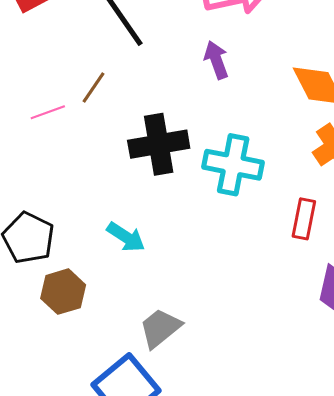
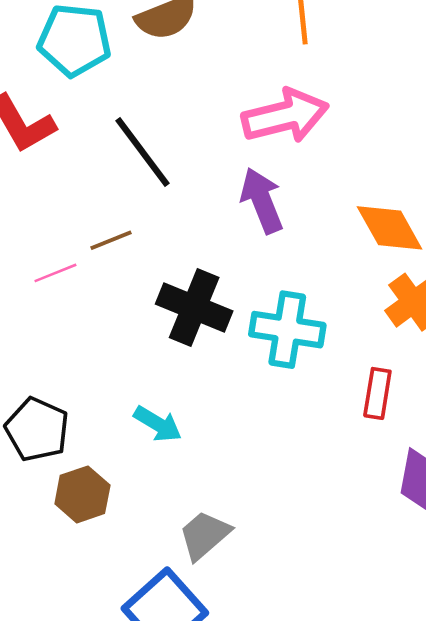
purple arrow: (216, 60) -> (262, 201), size x1.4
brown line: (94, 87) -> (111, 240), turned 36
black cross: (159, 144) -> (194, 308), turned 34

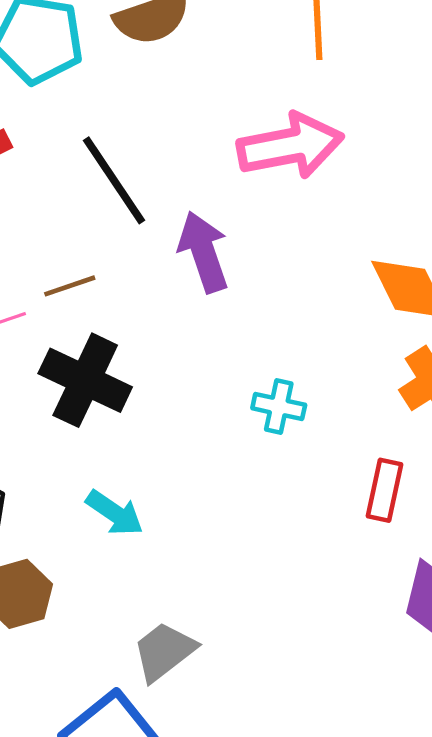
purple arrow: (262, 201) -> (203, 252), moved
black cross: (194, 308) -> (85, 380), moved
cyan cross: (287, 330) -> (279, 407), size x0.6

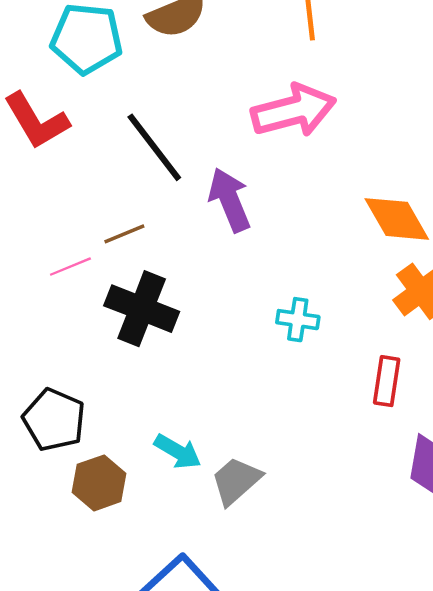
cyan arrow: (115, 513) -> (178, 452), moved
gray trapezoid: (164, 651) -> (236, 481), moved

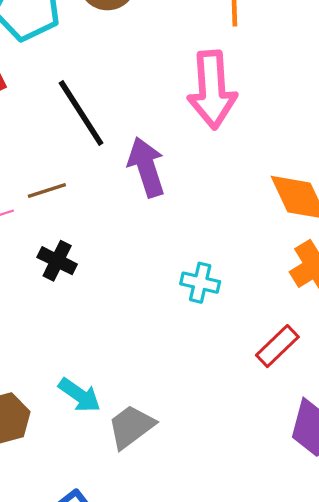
pink arrow: (294, 111) -> (212, 90), turned 96
black cross: (142, 309) -> (57, 261), size x0.6
red rectangle: (387, 381) -> (277, 346), turned 33

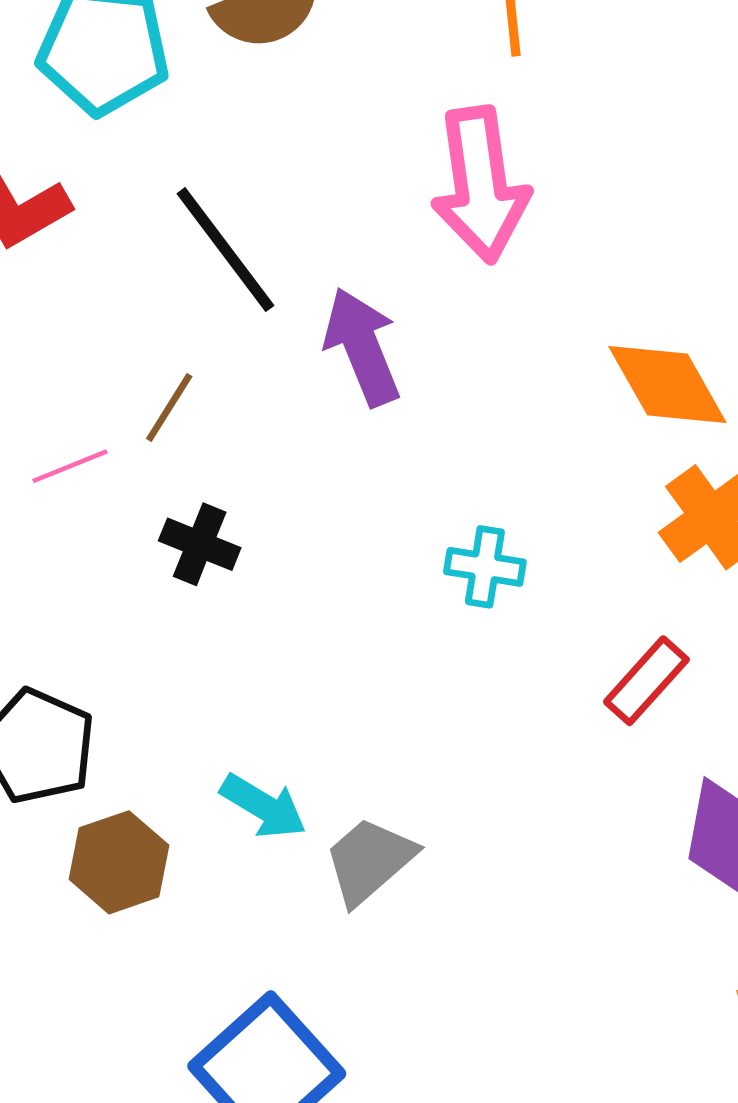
brown line: (47, 191) -> (169, 407), turned -36

